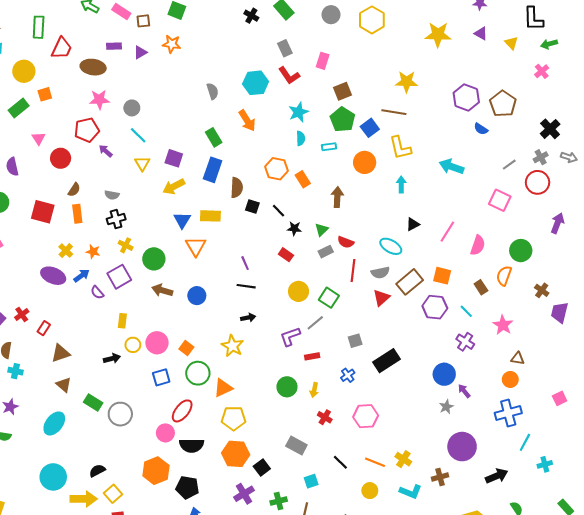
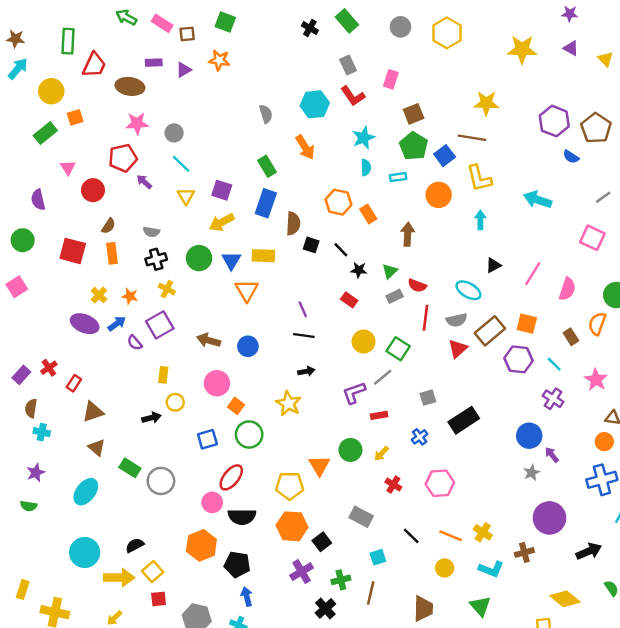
green circle: (154, 259) -> (199, 258), moved
pink circle: (157, 343) -> (217, 383), moved
orange triangle: (223, 388) -> (319, 465), moved, turned -36
yellow arrow: (314, 390) -> (381, 454), turned 32

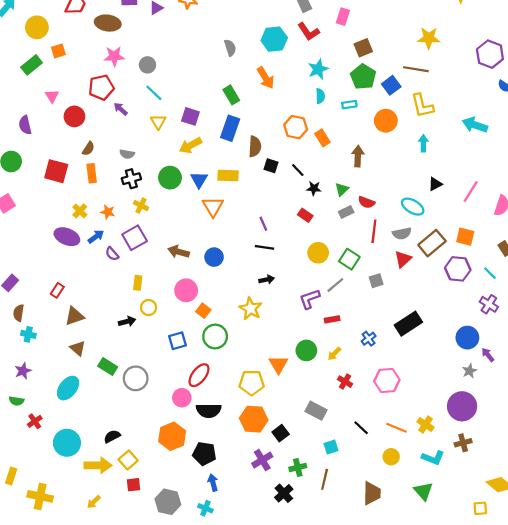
red cross: (49, 368) -> (35, 421), moved
gray square: (428, 398) -> (376, 281), moved
purple circle: (549, 518) -> (462, 406), moved

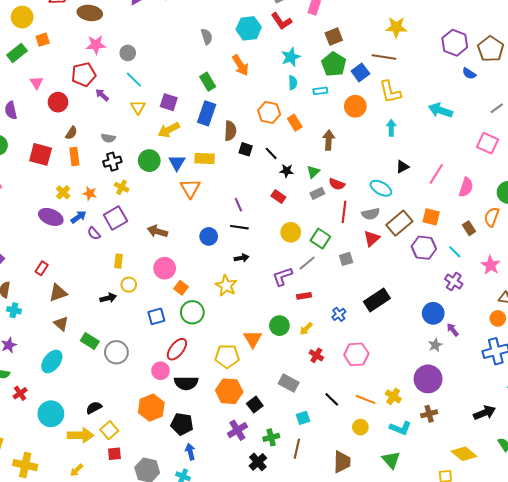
blue circle: (214, 257) -> (209, 236), moved

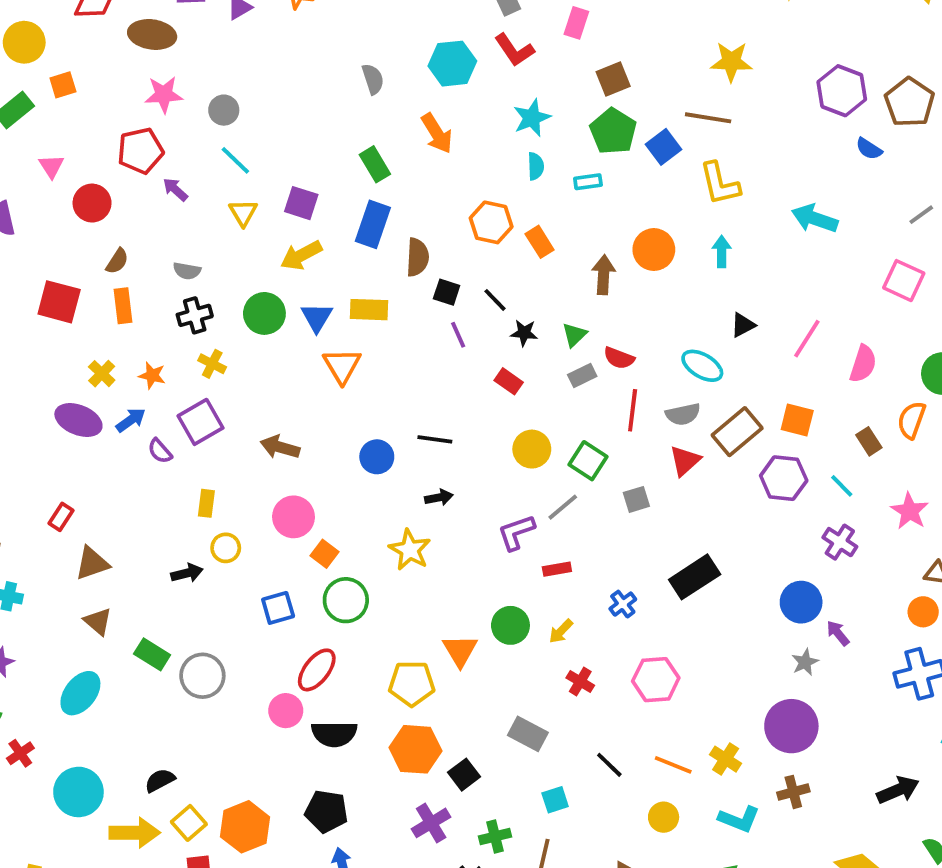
orange circle: (355, 106) -> (654, 250), moved
purple line: (238, 205) -> (458, 335), moved
orange hexagon: (151, 408) -> (245, 827), moved

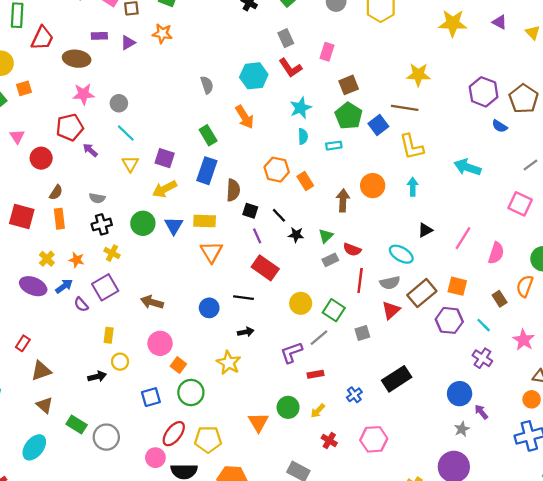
orange triangle: (342, 366) -> (211, 252), moved
red rectangle: (509, 381) -> (265, 268), moved, size x1.6
yellow pentagon: (412, 683) -> (208, 439), moved

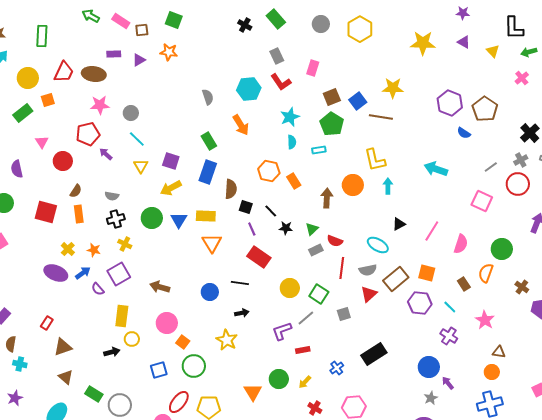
red trapezoid: (42, 38) -> (64, 72), moved
blue square: (378, 125) -> (358, 101), moved
yellow L-shape: (412, 147) -> (375, 160), moved
yellow rectangle: (109, 335) -> (122, 316), size x1.5

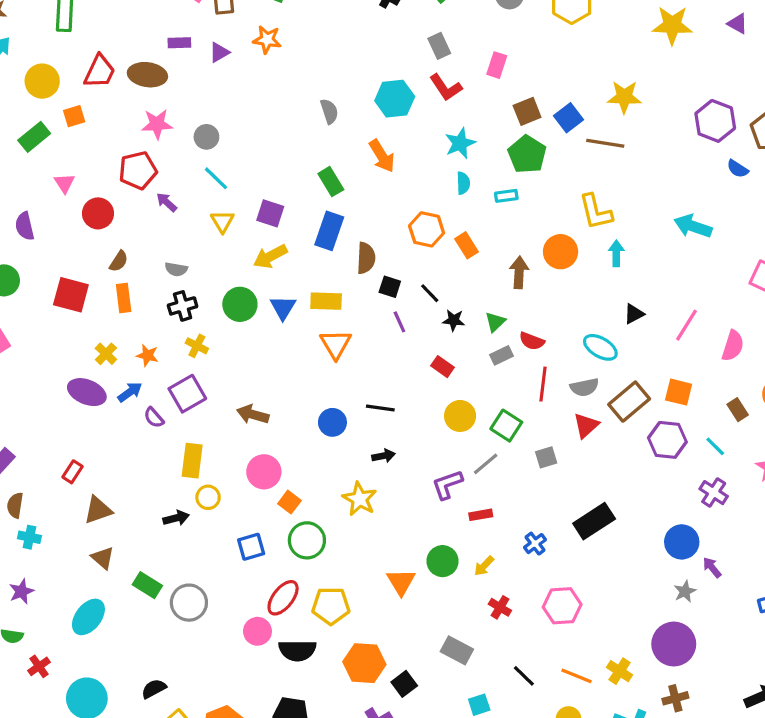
red rectangle: (259, 257) -> (443, 367), moved, size x0.6

